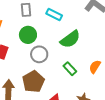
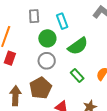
cyan rectangle: (54, 14) -> (62, 21), turned 42
green circle: (28, 35) -> (47, 38), moved

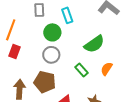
green semicircle: (78, 46) -> (94, 44), moved
brown pentagon: (41, 88) -> (45, 82), turned -30

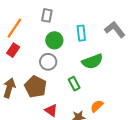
cyan rectangle: (67, 15) -> (81, 33), moved
orange semicircle: (107, 69) -> (97, 106), moved

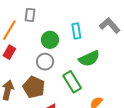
gray rectangle: (47, 15) -> (30, 15), moved
green rectangle: (74, 84) -> (72, 82), size x1.5

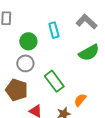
green semicircle: (89, 59) -> (89, 53), moved

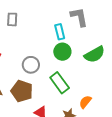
gray L-shape: (87, 22) -> (79, 17), moved, turned 35
green circle: (28, 41) -> (62, 52), moved

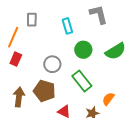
cyan rectangle: (60, 32) -> (67, 26), moved

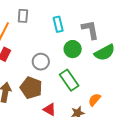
gray L-shape: (99, 14) -> (90, 30), moved

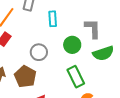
cyan rectangle: (58, 24) -> (53, 19), moved
green rectangle: (69, 80) -> (76, 77), moved

